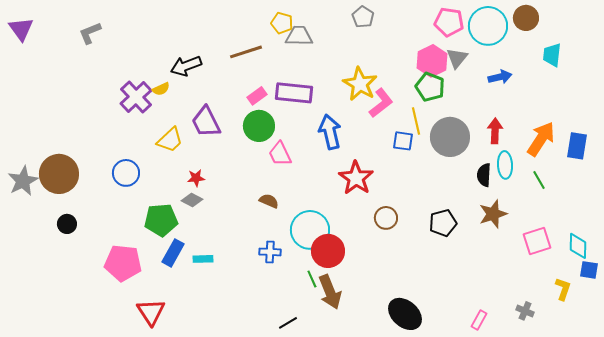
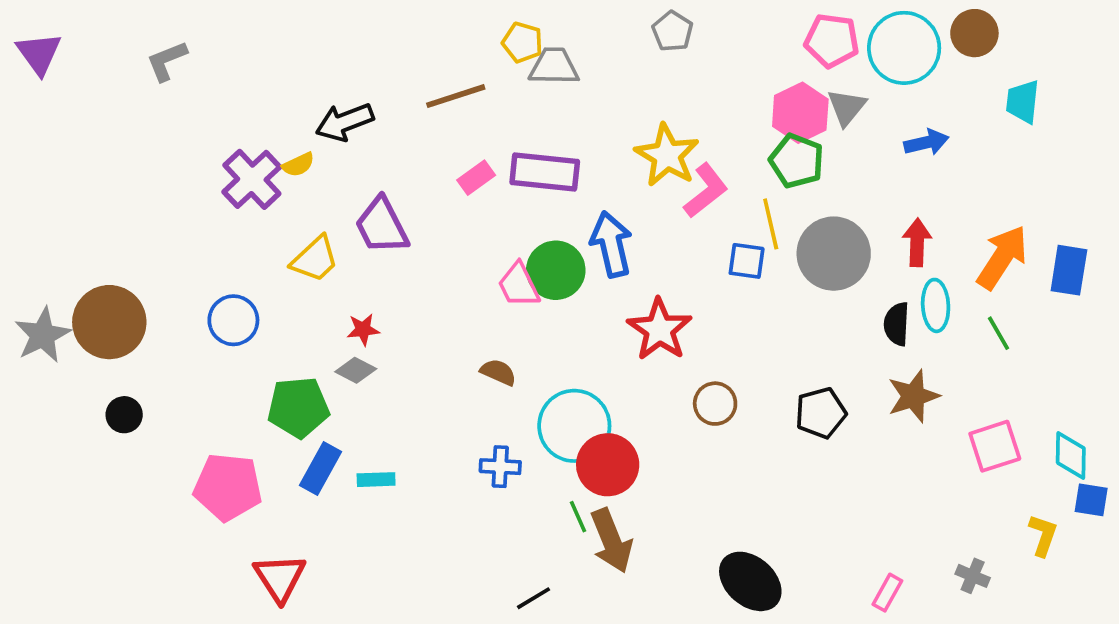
green circle: (259, 126) -> (556, 270), moved

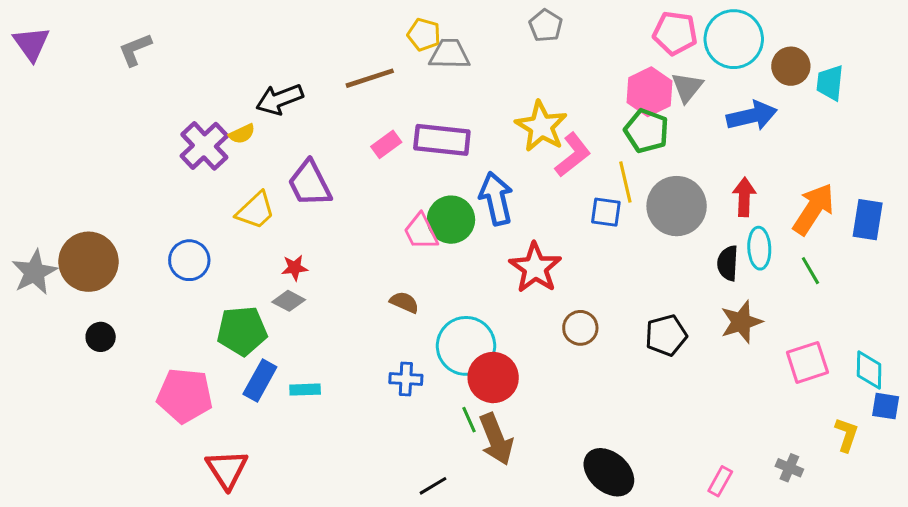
brown circle: (974, 33) -> (791, 66), moved
blue arrow: (926, 142) -> (752, 116), size x1.4

